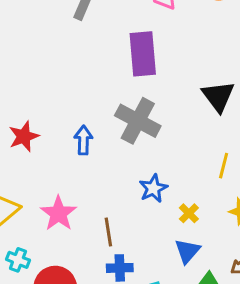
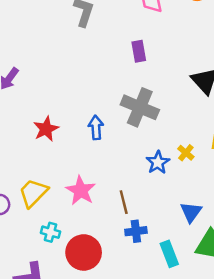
purple rectangle: (143, 54) -> (139, 51), size x0.6
yellow cross: (189, 213) -> (186, 153), moved

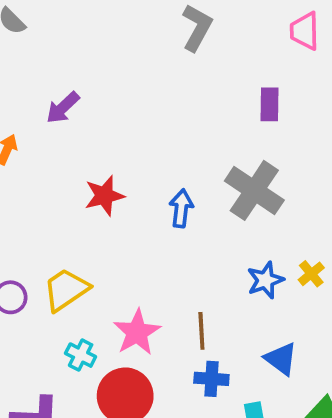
pink star: (81, 191) -> (137, 332), moved
blue triangle: (191, 212) -> (281, 359), moved, turned -40

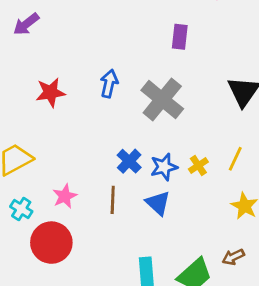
blue arrow: (181, 208) -> (109, 84), moved
pink star: (137, 332) -> (65, 196), size x0.7
blue triangle: (281, 359) -> (158, 203), moved
blue cross: (211, 379) -> (129, 161), moved, turned 35

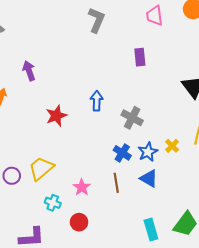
purple arrow: (26, 24) -> (29, 71), turned 120
gray cross: (162, 100) -> (132, 118), moved, size x0.7
red circle: (51, 243) -> (79, 222), size x0.6

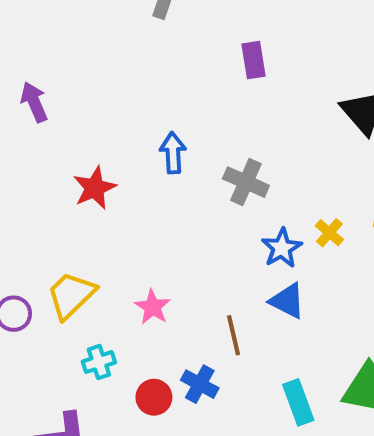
blue cross: (122, 153) -> (200, 384), moved
brown line: (116, 183) -> (234, 335), moved
pink star: (82, 187) -> (153, 307), moved
cyan cross: (53, 203) -> (99, 362), turned -35

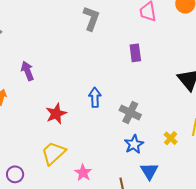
blue star: (282, 248) -> (134, 144), moved
yellow trapezoid: (71, 295) -> (53, 153), moved
blue triangle: (287, 301) -> (149, 171), turned 30

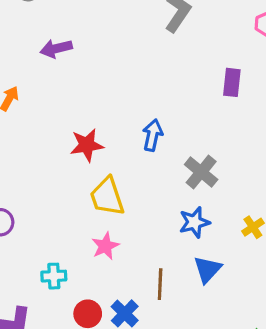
purple arrow: (27, 71) -> (56, 49), moved, turned -96
yellow trapezoid: (53, 153) -> (107, 197), moved, turned -80

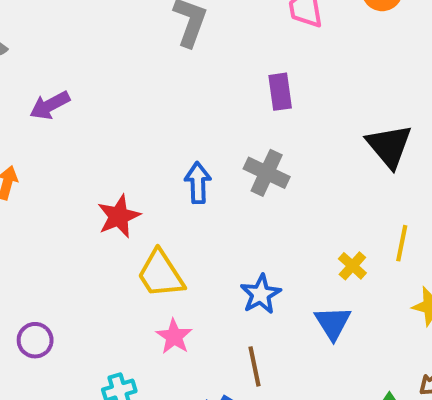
gray cross: (201, 172) -> (267, 173), moved
blue star: (194, 222) -> (261, 294), moved
blue triangle: (207, 269) -> (333, 323), moved

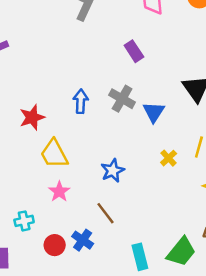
purple rectangle: (280, 92) -> (134, 51), turned -30
blue triangle: (333, 323) -> (154, 112), moved
brown line: (255, 366) -> (106, 213), turned -30

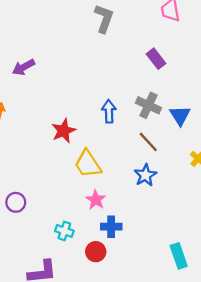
brown line: (106, 213) -> (148, 142), moved
cyan cross: (24, 221) -> (64, 231), turned 36
blue cross: (83, 240) -> (111, 227), moved, turned -30

